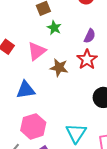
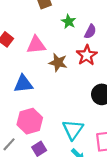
green star: (54, 28) -> (69, 21), moved
pink triangle: (37, 51) -> (36, 45), turned 30

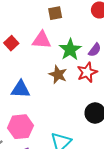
green star: (69, 21) -> (70, 50), moved, size x1.5
pink triangle: (36, 45) -> (42, 40), moved

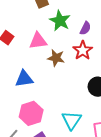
pink triangle: (42, 40) -> (38, 41), moved
green star: (70, 50) -> (60, 21), moved

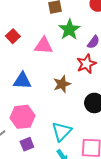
brown star: (56, 58) -> (62, 84), moved, turned 30

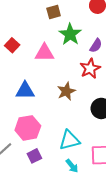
cyan triangle: (62, 131) -> (69, 140), turned 35

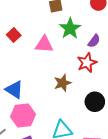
blue triangle: (25, 91) -> (14, 90), moved, turned 30

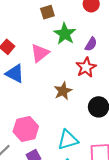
pink triangle: (44, 44) -> (40, 53), turned -36
blue triangle: (14, 90) -> (15, 74), moved

